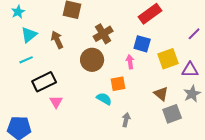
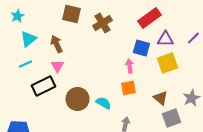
brown cross: (103, 34) -> (102, 23), moved
brown circle: (92, 60) -> (77, 99), moved
purple triangle: (190, 70) -> (165, 39), moved
orange square: (118, 84) -> (128, 88), moved
pink triangle: (56, 102) -> (57, 66), moved

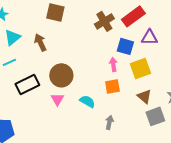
brown cross: (102, 23) -> (104, 21), moved
yellow square: (167, 63) -> (140, 68), moved
pink triangle: (57, 66) -> (57, 99), moved
brown circle: (77, 99) -> (61, 75), moved

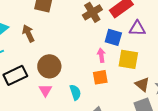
yellow square: (140, 68) -> (128, 59), turned 30
brown triangle: (144, 96) -> (142, 84), moved
cyan semicircle: (87, 101) -> (75, 92), turned 42

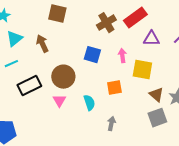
blue square: (113, 37) -> (92, 55), moved
pink arrow: (101, 55) -> (122, 56), moved

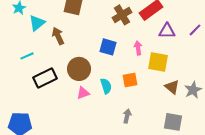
cyan triangle: (14, 39) -> (37, 23), moved
pink triangle: (59, 101) -> (83, 93), moved, turned 40
cyan semicircle: (89, 103) -> (106, 86), moved
gray square: (157, 118) -> (173, 122), moved, turned 30

